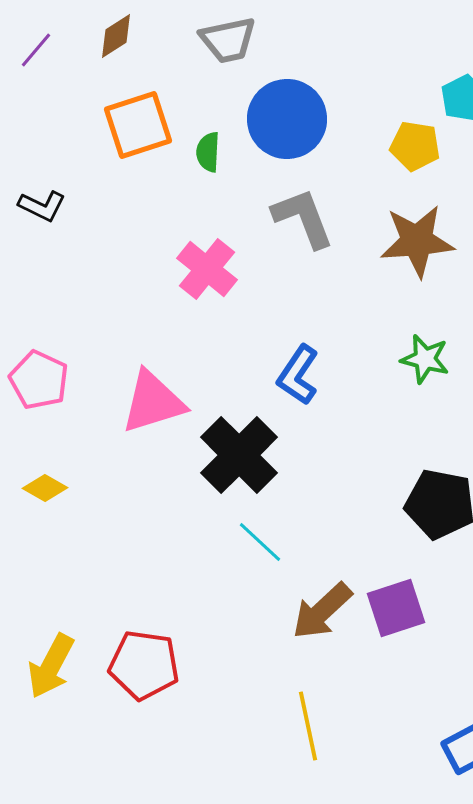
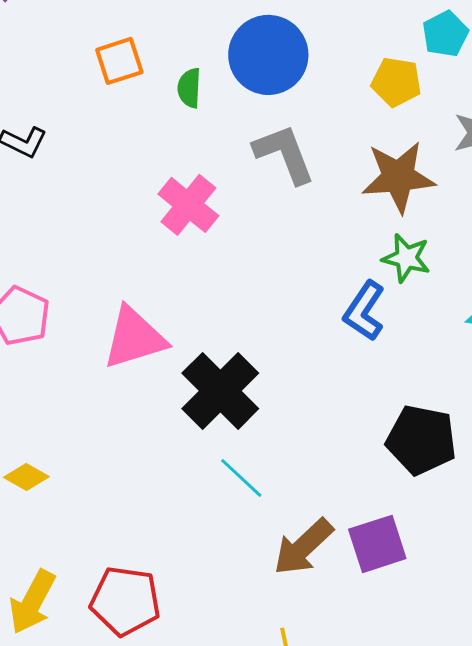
orange square: (138, 125) -> (119, 61), size x0.7
green star: (425, 359) -> (406, 258), moved
blue L-shape: (298, 375) -> (364, 311), moved
yellow diamond: (45, 488) -> (26, 477), moved

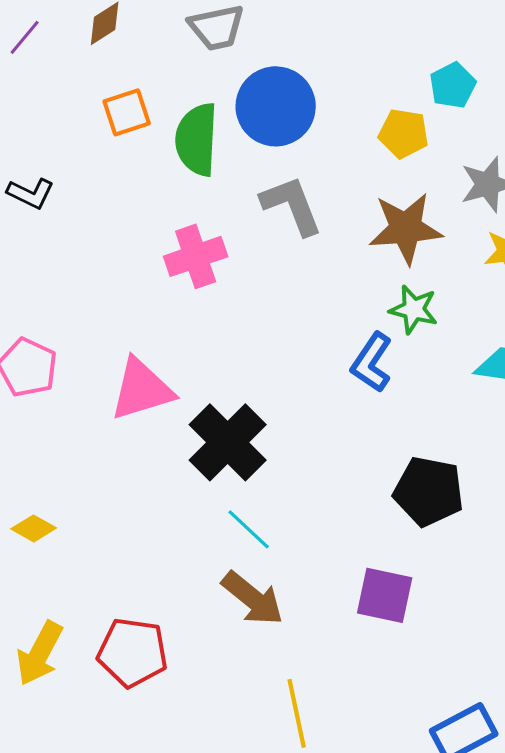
green semicircle: (189, 88) -> (197, 139), size x1.8
pink cross: (188, 205) -> (196, 256), turned 32
purple square: (377, 544) -> (385, 595), turned 30
brown arrow: (303, 547) -> (253, 598), moved, turned -98

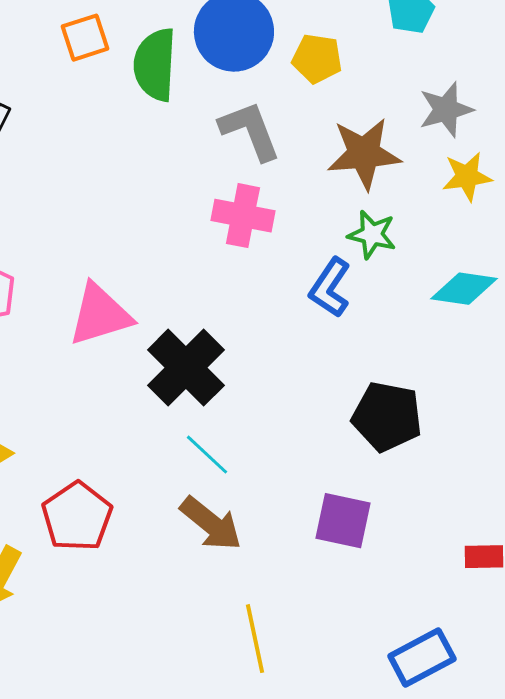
yellow pentagon: (404, 133) -> (317, 59), moved
pink cross: (196, 256) -> (243, 216), moved, turned 30
red pentagon: (133, 652) -> (77, 517), moved, turned 30

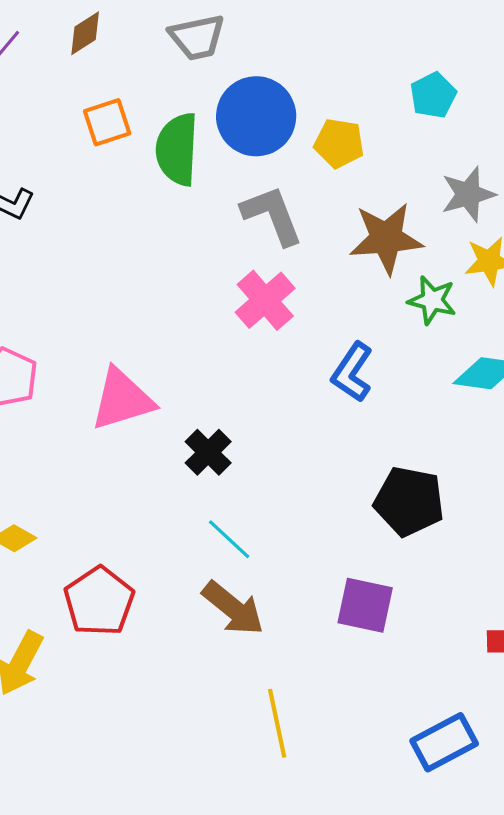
pink cross: (243, 216) -> (265, 300), turned 38
green star: (372, 235) -> (432, 300), moved
black cross: (186, 368) -> (208, 452), size x0.6

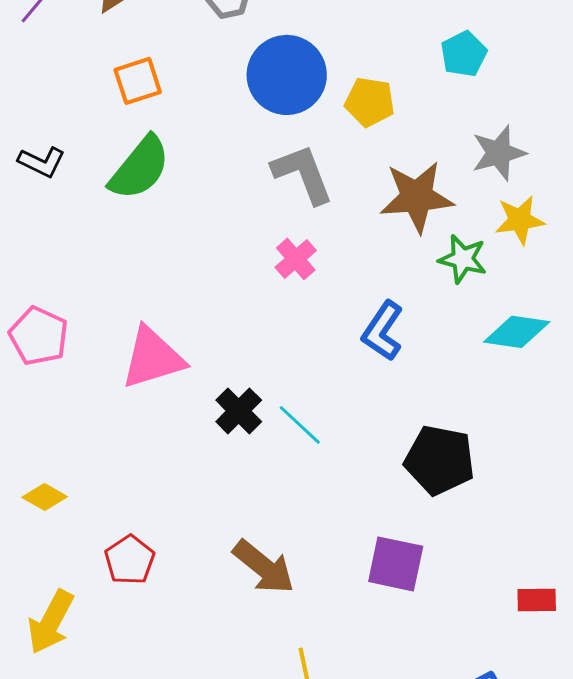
green semicircle: (177, 149) -> (140, 168), moved, turned -144
pink cross: (265, 300) -> (296, 259), size x0.7
cyan line: (229, 539) -> (300, 425), moved
red pentagon: (99, 601) -> (130, 560), size x0.7

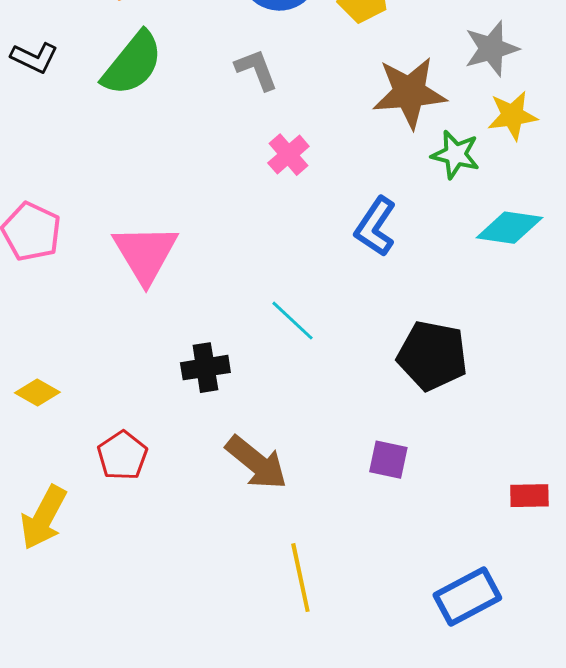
gray L-shape: (303, 174) -> (256, 70), moved, size x0.7
pink triangle: (153, 358) -> (145, 254), turned -44
black cross: (239, 411) -> (205, 368), moved, turned 36
purple square: (396, 564) -> (388, 460), size x0.7

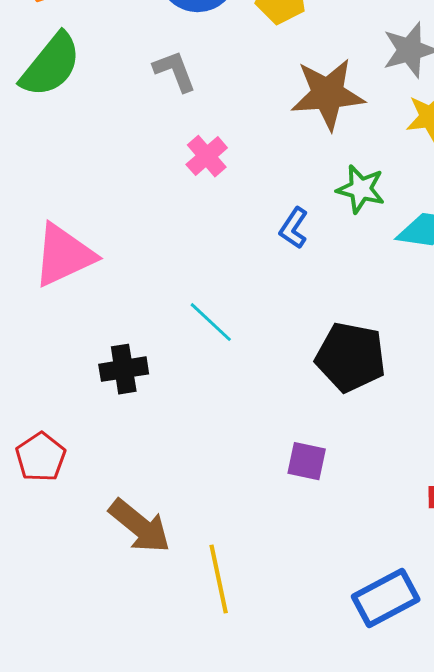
green star: (455, 155) -> (361, 189), moved
blue L-shape: (375, 227) -> (294, 228), size x0.7
pink triangle: (145, 254) -> (64, 255), turned 36
brown arrow: (256, 463) -> (140, 526), moved

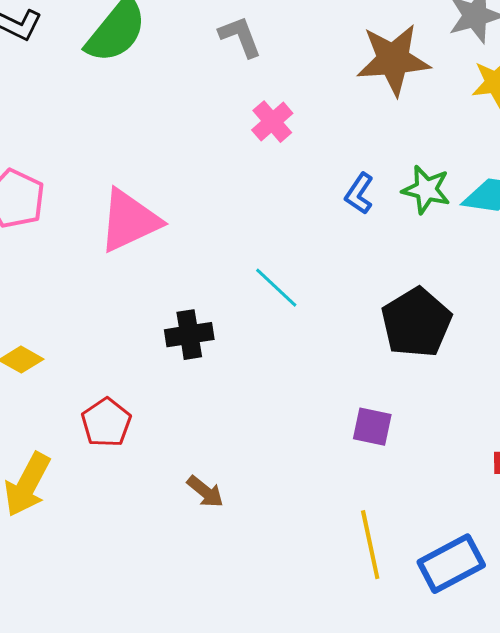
green star: (361, 189) -> (426, 190), moved
black pentagon: (351, 357) -> (416, 323), turned 30
brown arrow: (140, 526) -> (205, 492), size x0.6
yellow line: (219, 579) -> (370, 545), moved

